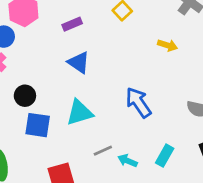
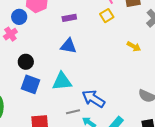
blue triangle: (79, 62) -> (69, 46), turned -36
blue arrow: (138, 102) -> (93, 99), moved, turned -35

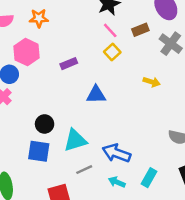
blue triangle: (69, 46) -> (96, 95), moved
black circle: (26, 62) -> (45, 124), moved
gray line: (73, 112) -> (84, 170), moved

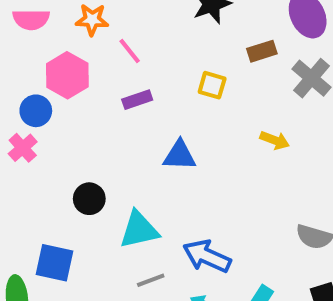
pink line: (110, 30) -> (130, 51), moved
yellow square: (112, 52) -> (212, 85), turned -35
blue square: (39, 151) -> (55, 263), moved

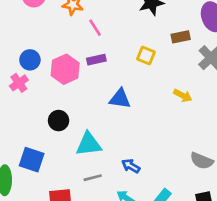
pink hexagon: (67, 75) -> (65, 69), moved
blue arrow: (207, 256) -> (131, 166), size x0.6

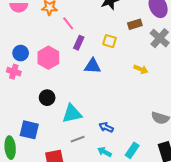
purple rectangle: (96, 60) -> (79, 43), moved, turned -48
pink cross: (19, 83) -> (14, 72), turned -32
blue triangle: (120, 99) -> (93, 66), moved

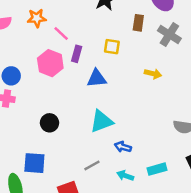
brown rectangle: (135, 24) -> (138, 23), turned -56
pink hexagon: (48, 58) -> (50, 63), moved
cyan triangle: (72, 114) -> (101, 121), moved
cyan rectangle: (132, 150) -> (157, 169), turned 49

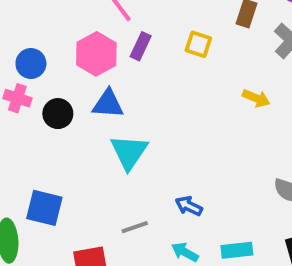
blue triangle: (97, 78) -> (108, 104), moved
cyan triangle: (101, 121) -> (129, 152), moved, turned -45
black circle: (50, 123) -> (58, 114), moved

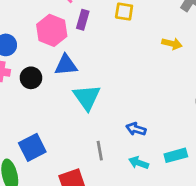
blue square: (44, 208) -> (32, 147), turned -32
gray line: (135, 227) -> (100, 151), turned -72

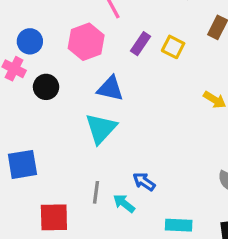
purple rectangle: (83, 20) -> (141, 44), moved
blue triangle: (66, 65) -> (110, 89), moved
cyan arrow: (139, 163) -> (124, 203), moved

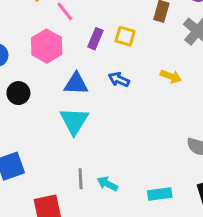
blue arrow: (144, 182) -> (119, 79), moved

